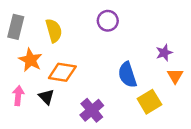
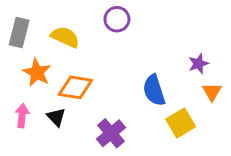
purple circle: (108, 21) -> (117, 19), moved
yellow semicircle: (54, 31) -> (65, 37), turned -50

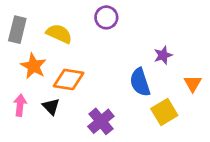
purple star: (198, 64) -> (163, 55), moved

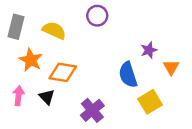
orange triangle: (193, 84) -> (171, 67), moved

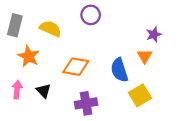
purple star: (149, 50) -> (154, 34), moved
orange triangle: (171, 67) -> (145, 56), moved
orange diamond: (63, 72) -> (76, 67), moved
purple cross: (92, 110) -> (86, 103), turned 30

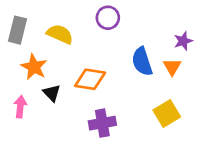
blue semicircle: (119, 70) -> (142, 61), moved
black triangle: (44, 91) -> (52, 93), moved

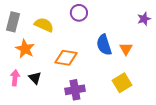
purple star: (183, 41) -> (144, 19), moved
black triangle: (52, 93) -> (35, 78), moved

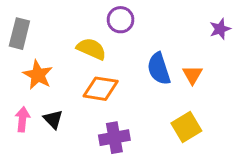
yellow semicircle: (44, 25) -> (91, 49), moved

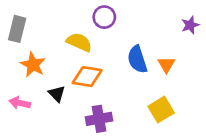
pink arrow: (22, 119) -> (20, 103), turned -84
black triangle: (53, 119) -> (57, 94), moved

